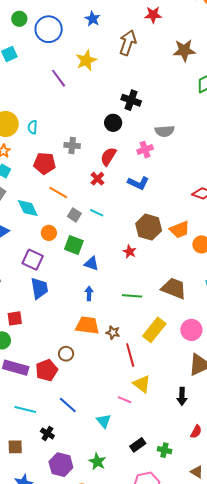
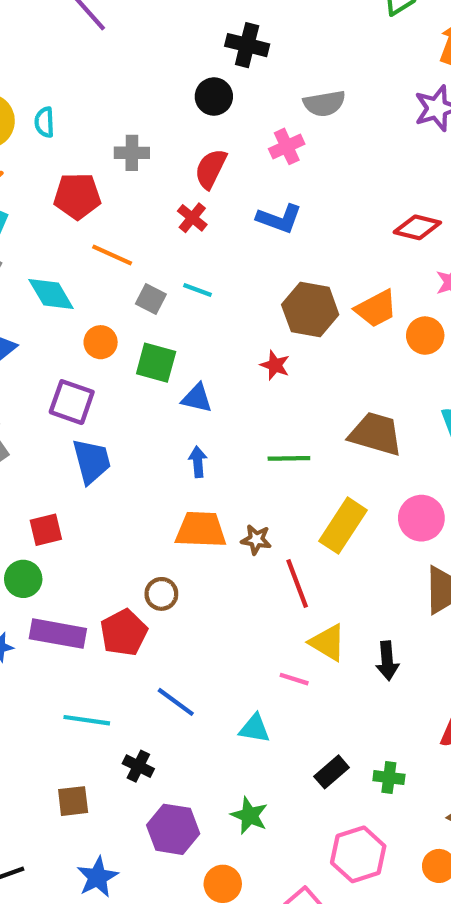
black arrow: (182, 396) -> (387, 661), moved
cyan triangle: (104, 421) -> (255, 728), turned -35

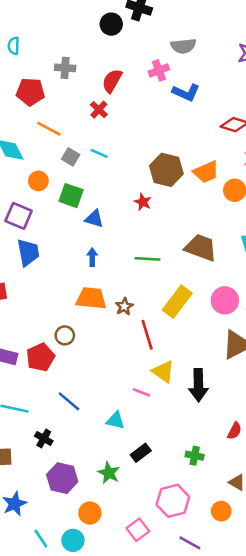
black circle: (214, 97) -> (111, 24), moved
blue L-shape: (279, 219) -> (186, 92), moved
brown star: (256, 540) -> (124, 306), turned 30
black arrow: (387, 661) -> (198, 385), size x1.4
black rectangle: (332, 772) -> (141, 453), moved

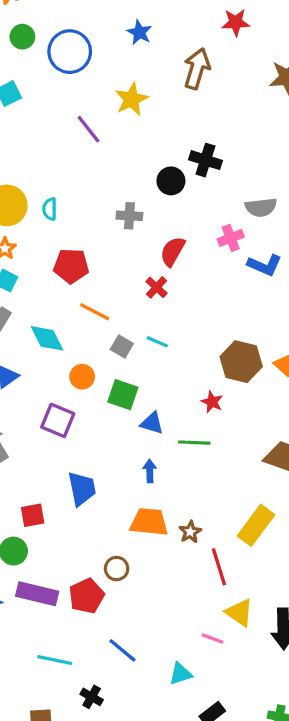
gray cross: (65, 68) -> (129, 216), moved
blue trapezoid: (28, 252) -> (82, 489), moved
green line: (147, 259) -> (194, 443), moved
cyan triangle: (115, 420) -> (181, 674), turned -30

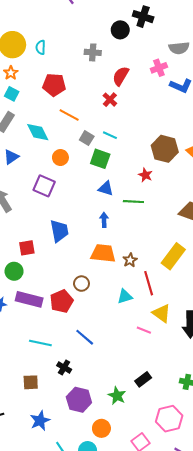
green square: (123, 395) -> (100, 159), moved
cyan triangle: (181, 674) -> (125, 297), moved

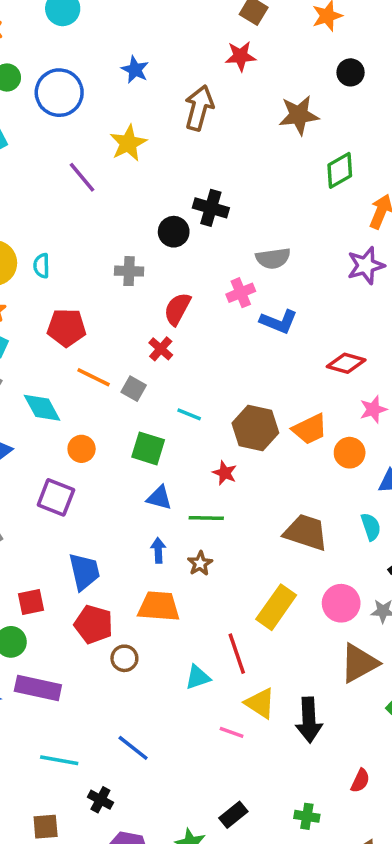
cyan line: (110, 135) -> (189, 414), moved
gray square: (87, 138) -> (134, 389), moved
brown star: (130, 260) -> (200, 563), moved
red pentagon: (62, 301) -> (94, 624), moved, turned -30

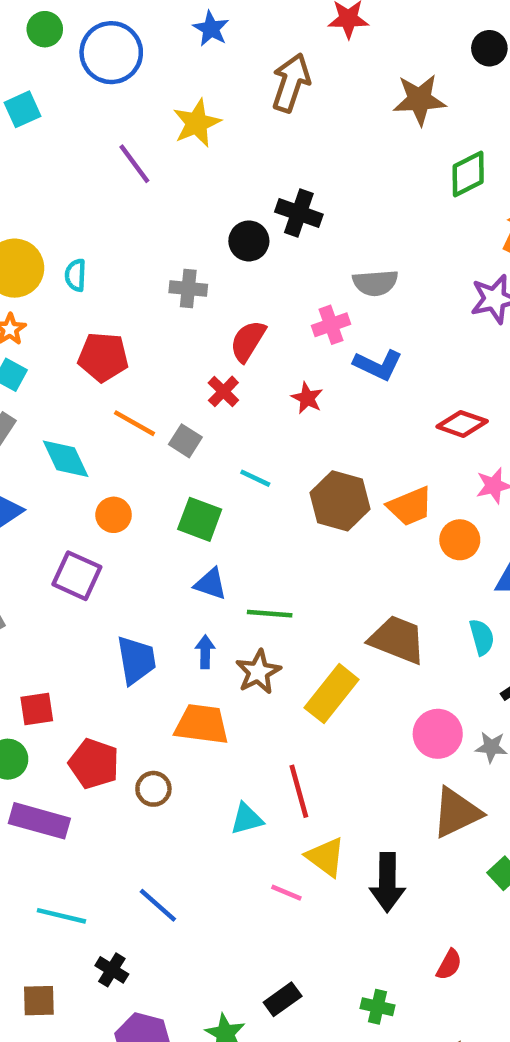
red star: (225, 473) -> (307, 398), moved
brown star: (200, 563) -> (258, 672), size x1.4
blue trapezoid: (84, 572) -> (136, 660), moved
yellow rectangle: (276, 607) -> (332, 694), moved
red pentagon: (94, 624) -> (94, 764), moved

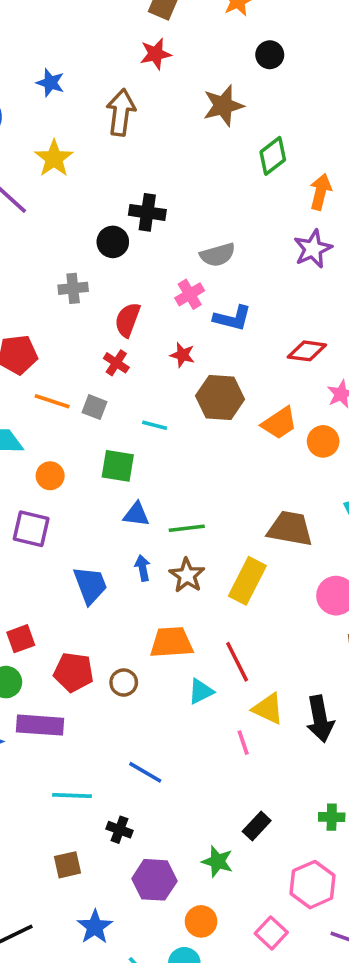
brown hexagon: (340, 501) -> (220, 398), moved
orange trapezoid: (202, 724) -> (171, 642), moved
pink line: (286, 893) -> (243, 743), turned 60

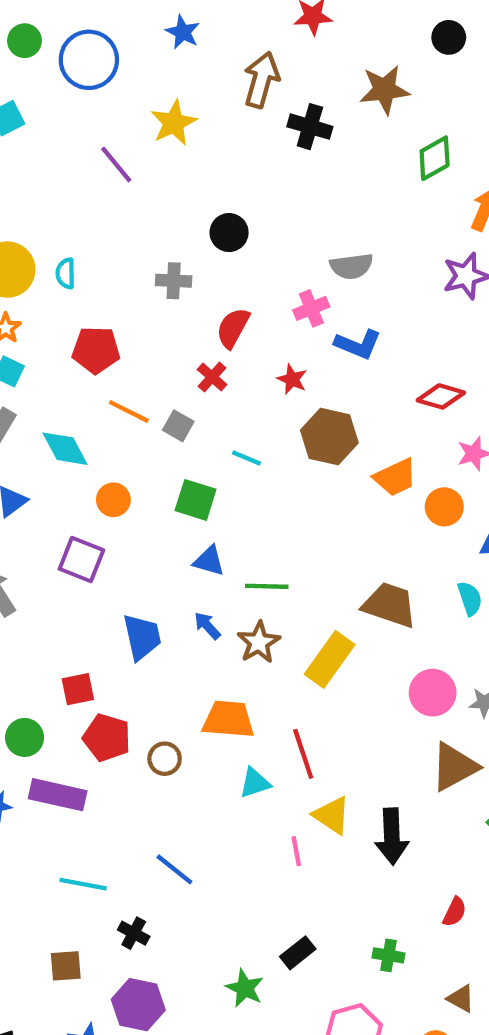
black cross: (147, 212) -> (310, 127), moved
blue arrow: (143, 568) -> (207, 626), turned -40
red square: (21, 639) -> (78, 689), moved
purple hexagon: (154, 880) -> (138, 1005), moved

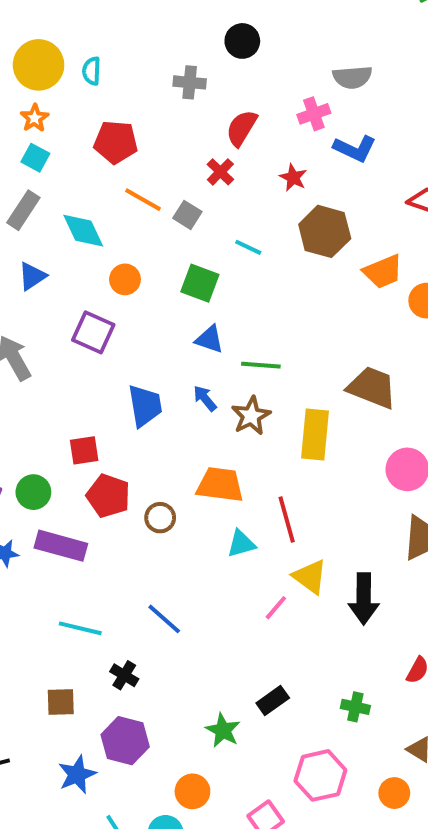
yellow rectangle: (330, 659) -> (315, 435), turned -33
pink line: (296, 851) -> (276, 608), turned 48

